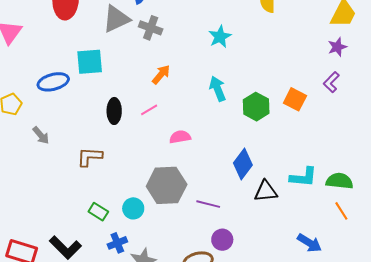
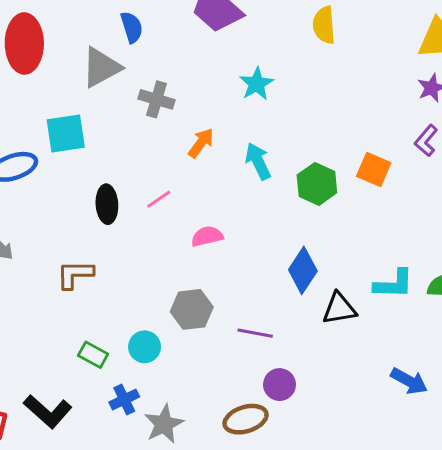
gray cross: (151, 28) -> (157, 99), moved
orange arrow: (161, 75) -> (201, 143), moved
gray hexagon: (167, 185) -> (192, 309), size x0.7

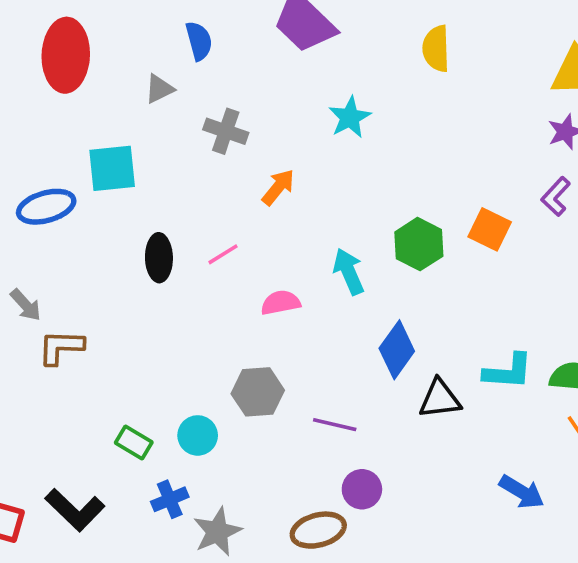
gray triangle: (101, 67) -> (159, 89), size x0.6
cyan arrow: (258, 161) -> (349, 272), moved
brown L-shape: (75, 274) -> (61, 347), moved

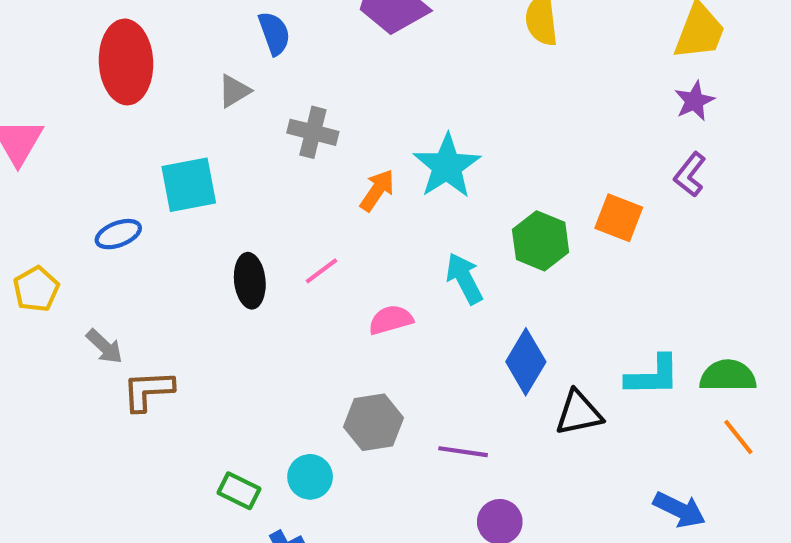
cyan star: (350, 117) -> (447, 166), moved, size x1.4
blue ellipse: (46, 207) -> (118, 234), size x0.7

